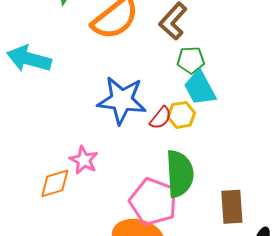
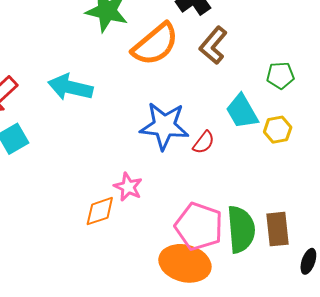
green pentagon: (191, 60) -> (280, 75), moved
yellow hexagon: (181, 115) -> (278, 130), moved
green semicircle: (180, 174) -> (241, 229), moved

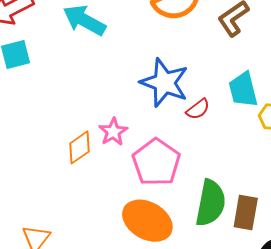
orange diamond: (100, 211) -> (79, 147), turned -32
pink pentagon: (199, 226) -> (156, 162), moved

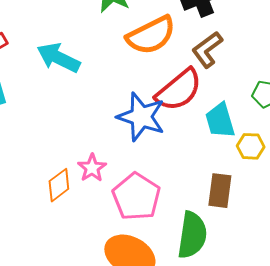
red semicircle: (198, 109) -> (179, 90), moved, size x2.0
brown rectangle: (246, 213) -> (220, 191), moved

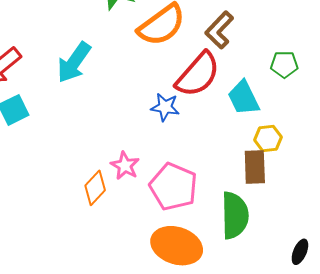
cyan arrow: (58, 58) -> (74, 62), turned -72
blue star: (141, 117) -> (165, 107), size x0.6
yellow hexagon: (251, 146) -> (268, 139), moved

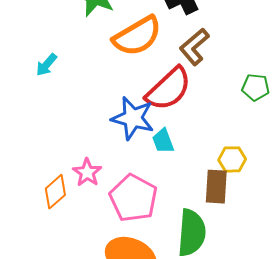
cyan arrow: (74, 62) -> (46, 65), size x0.6
cyan trapezoid: (244, 98) -> (163, 141), moved, size x0.7
blue star: (165, 107) -> (133, 118), size x1.5

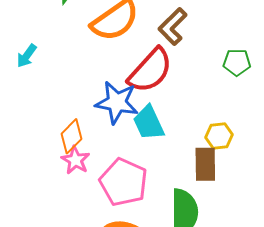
cyan trapezoid: (163, 141) -> (149, 123), size x1.4
orange diamond: (55, 192) -> (72, 136), moved

